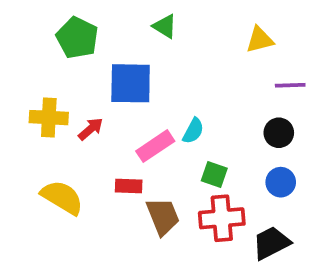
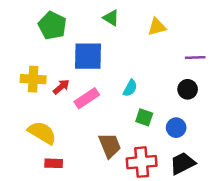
yellow triangle: (260, 40) -> (157, 27), moved
pink rectangle: (155, 146) -> (87, 98), moved
blue circle: (281, 182) -> (176, 128), moved
red rectangle: (129, 186) -> (54, 163), moved
red cross: (222, 218) -> (142, 162), moved

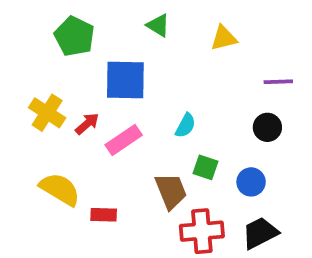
yellow cross: (33, 79) -> (47, 113), turned 30
brown trapezoid: (110, 145) -> (171, 191), moved
red rectangle: (54, 163) -> (104, 215), moved

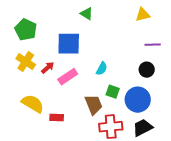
green pentagon: (74, 36) -> (26, 30), moved
yellow triangle: (224, 38) -> (143, 15), moved
blue circle: (251, 182) -> (138, 100), size x1.6

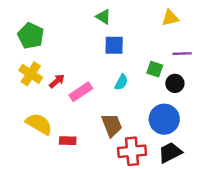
blue square: (69, 44) -> (114, 45), moved, size x0.7
green square: (113, 92) -> (155, 69), moved

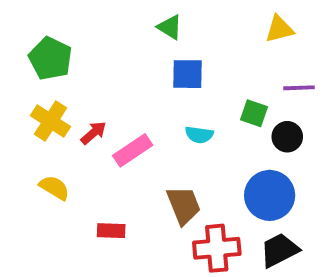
cyan semicircle: (121, 82) -> (199, 135), turned 70
yellow semicircle: (39, 124) -> (54, 188), moved, size x0.7

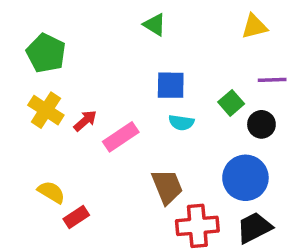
blue square: (187, 74) -> (171, 85), moved
green square: (254, 113) -> (231, 103), turned 30
yellow semicircle: (54, 188) -> (51, 192), moved
red rectangle: (111, 231) -> (76, 217), moved, turned -35

